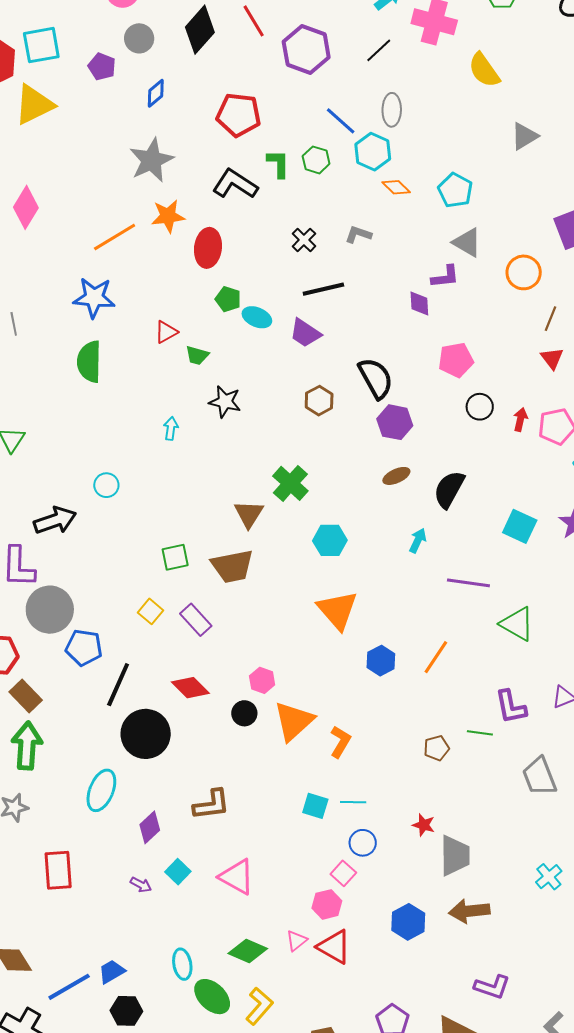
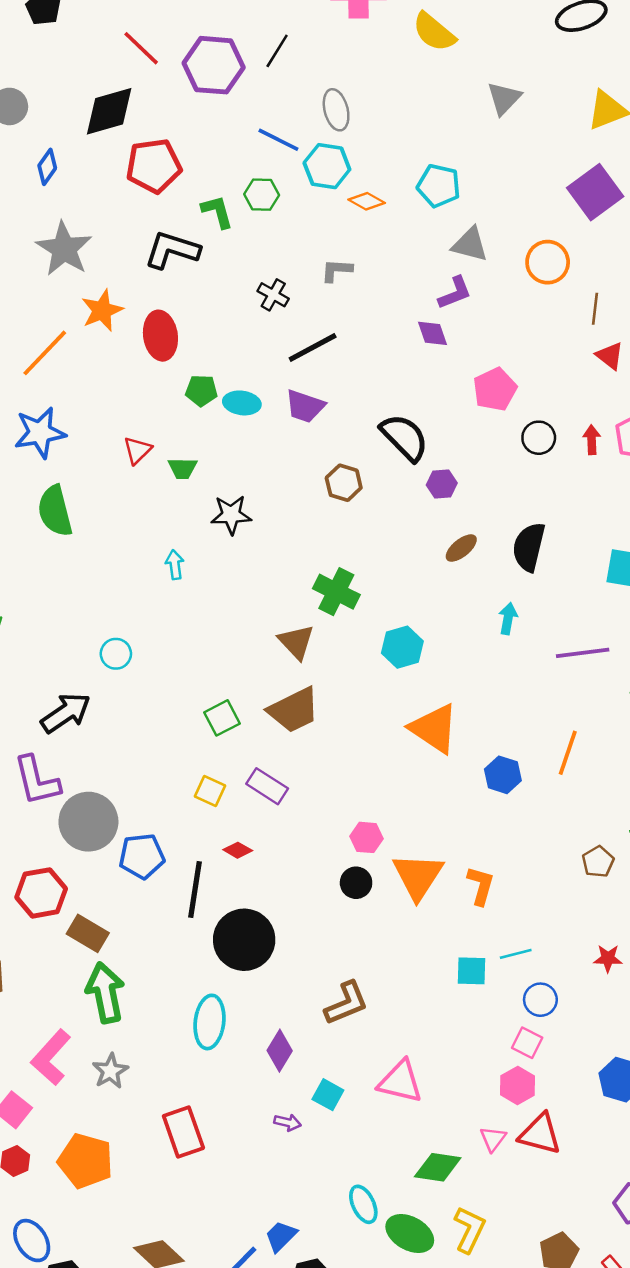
black diamond: (200, 30) -> (109, 111), moved, turned 48
black line: (379, 50) -> (277, 51), moved
purple hexagon: (395, 422) -> (442, 484), size x0.7
red diamond: (190, 688) -> (238, 850), moved, size x0.6

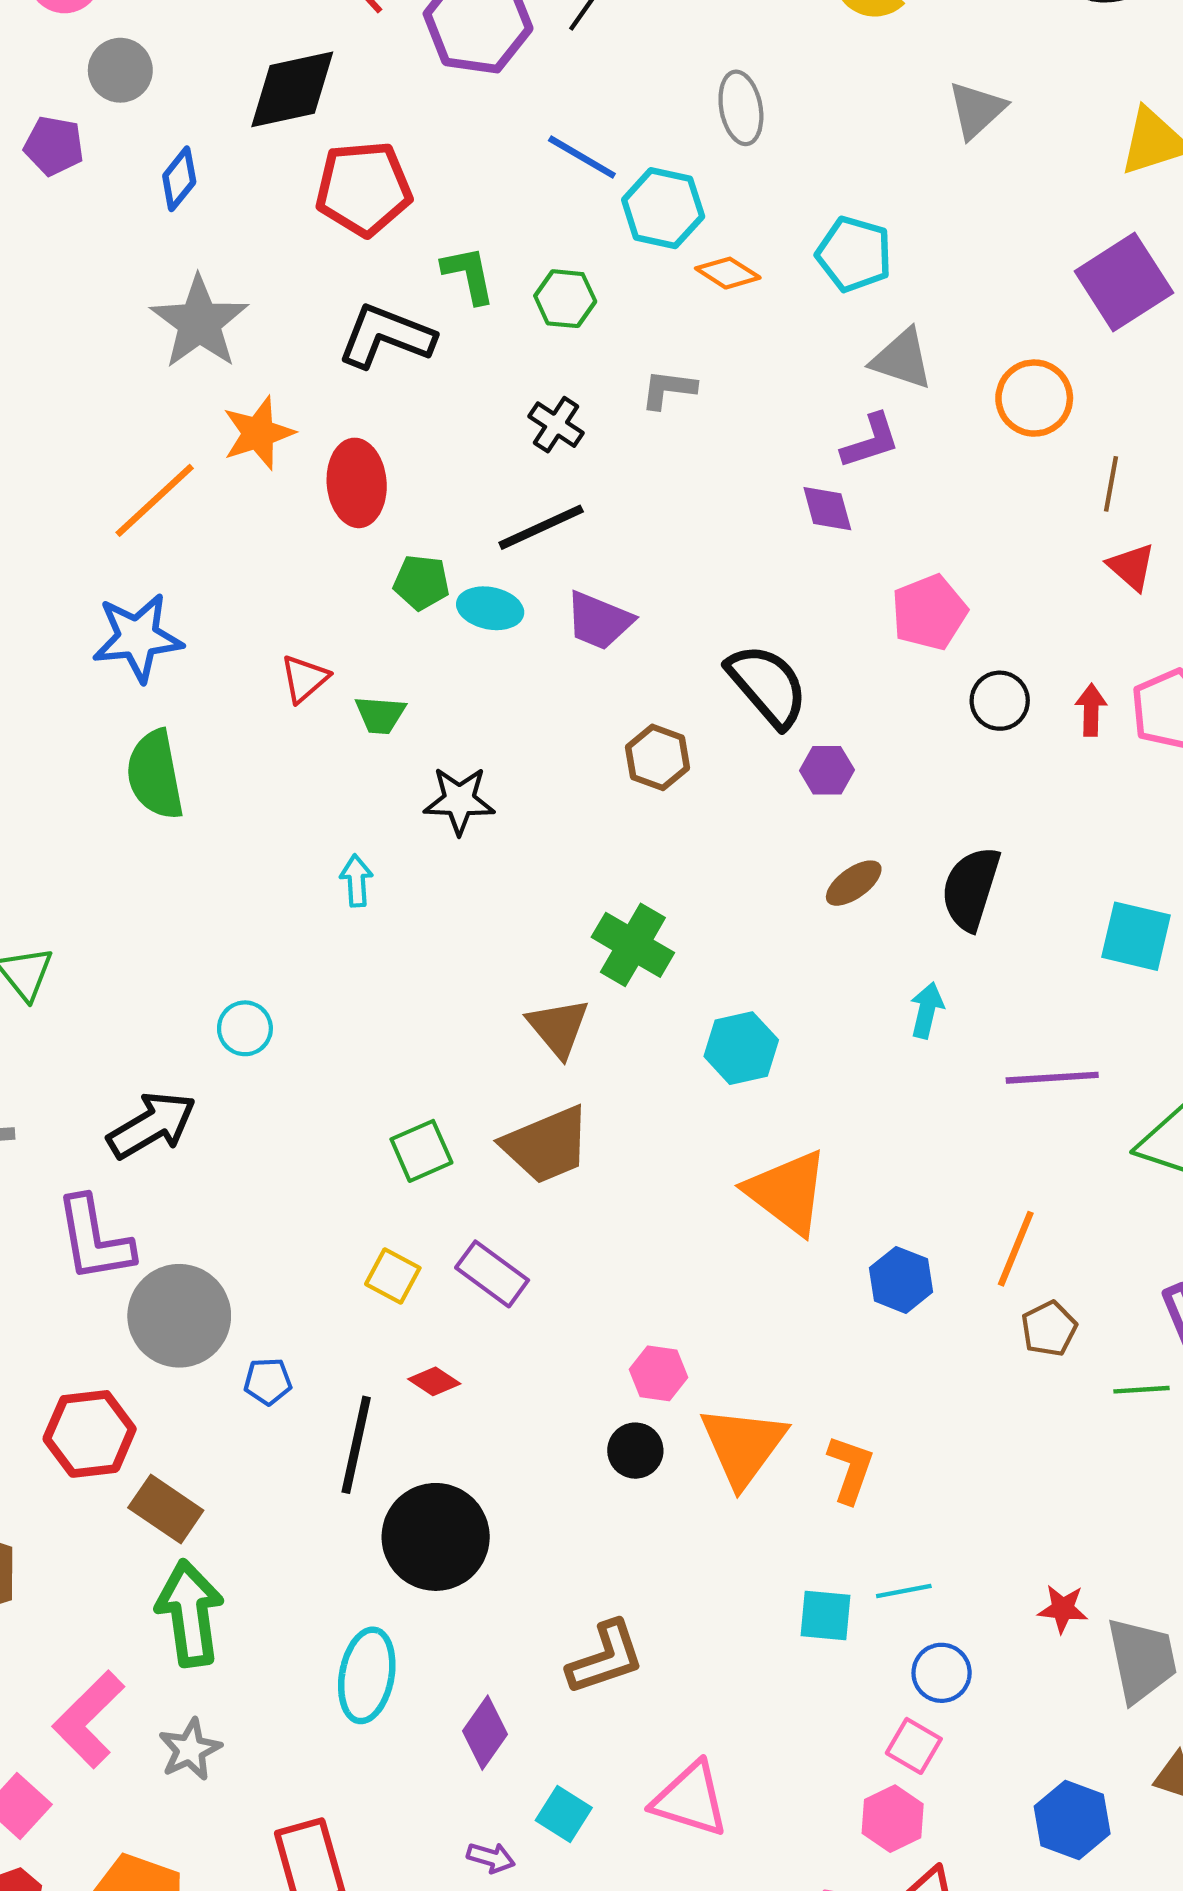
gray ellipse: (336, 110) -> (741, 108), moved
green hexagon: (262, 195) -> (565, 299), moved
black line: (313, 347) -> (541, 527), moved
blue pentagon: (142, 856) -> (268, 1381), size x0.6
brown pentagon: (598, 862) -> (1049, 1329), moved

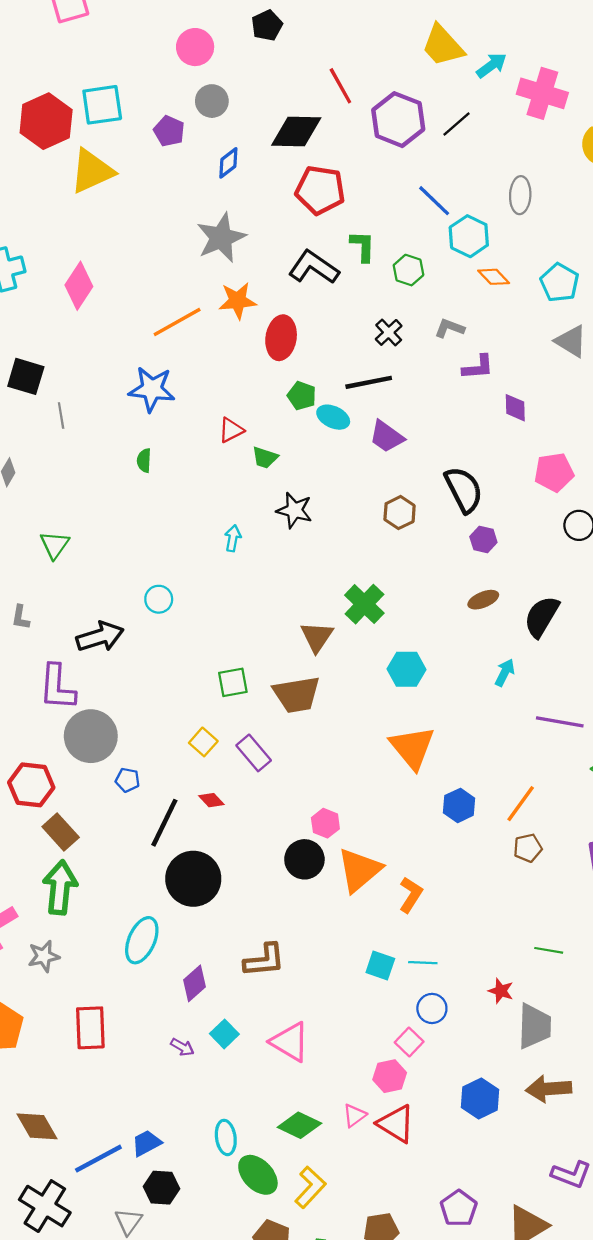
purple L-shape: (871, 441) -> (478, 367), moved
green semicircle: (155, 775) -> (144, 460), size x0.5
green line: (1142, 1390) -> (549, 950), moved
black circle: (635, 1451) -> (304, 859), size x1.4

